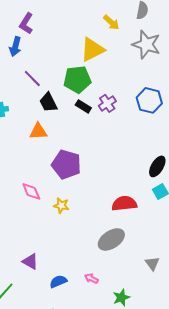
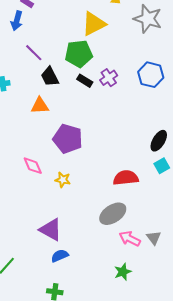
purple triangle: (30, 261) -> (51, 230), moved, size x1.4
pink arrow: (91, 278) -> (130, 239), moved, size x1.5

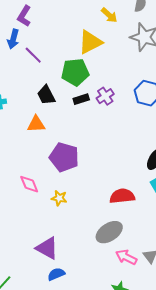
purple line: (34, 53) -> (33, 55), moved
black rectangle: (85, 81) -> (81, 99), turned -49

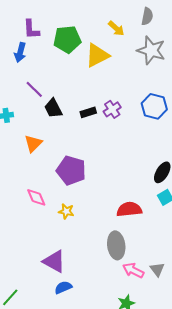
purple L-shape: (24, 16) -> (31, 29), turned -35
purple line: (33, 55) -> (34, 89), moved
green pentagon: (75, 72) -> (67, 39), moved
orange triangle: (36, 124) -> (33, 143), moved, turned -42
gray ellipse: (109, 232) -> (116, 245), turned -64

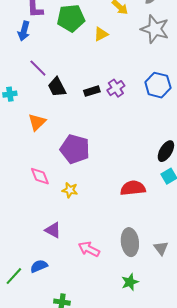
yellow triangle: (97, 55) -> (101, 34), size x0.6
gray ellipse: (116, 245) -> (130, 242), moved
purple triangle: (54, 261) -> (53, 230), moved, size x0.7
pink arrow: (133, 270) -> (89, 249), moved
blue semicircle: (63, 287) -> (39, 266), moved

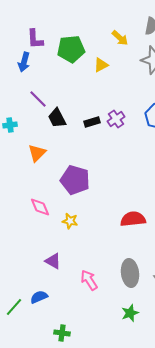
pink arrow: (89, 249) -> (89, 280), turned 30

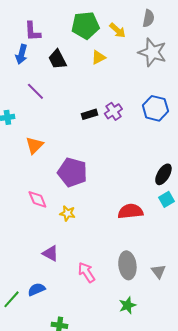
green pentagon: (71, 49) -> (85, 25), moved
black trapezoid: (57, 118) -> (57, 59), moved

